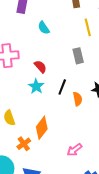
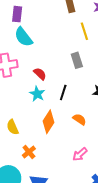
cyan semicircle: (44, 28) -> (23, 37), moved, size x1.5
orange semicircle: (78, 99) -> (80, 119), moved, turned -40
orange diamond: (42, 128) -> (49, 122), moved

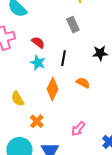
pink arrow: (80, 154) -> (78, 129), moved

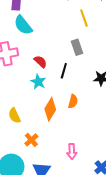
black line: (63, 58) -> (64, 71), moved
orange semicircle: (83, 83) -> (73, 101), moved, turned 72
pink arrow: (78, 129) -> (72, 151), turned -49

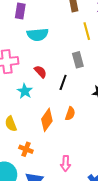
cyan semicircle: (23, 25) -> (38, 35), moved, turned -60
cyan star: (38, 82) -> (25, 91), moved
orange cross: (31, 140) -> (26, 149), turned -32

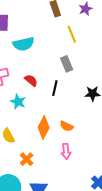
orange semicircle: (70, 114) -> (67, 126), moved, turned 104
orange cross: (26, 149) -> (27, 159), turned 32
pink arrow: (66, 163) -> (66, 151), moved

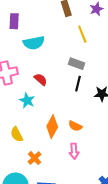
gray rectangle: (67, 64) -> (77, 64), turned -49
black line: (55, 88) -> (78, 84), moved

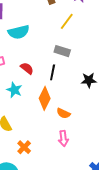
yellow line: (82, 34) -> (67, 21), turned 60
black line: (78, 84) -> (53, 72), moved
orange diamond: (52, 127) -> (45, 98), moved

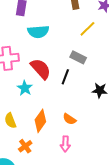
red semicircle: (27, 68) -> (41, 69), size x1.6
orange diamond: (45, 98) -> (40, 121), moved

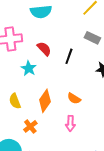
gray rectangle: (78, 57) -> (92, 38), moved
red semicircle: (41, 69) -> (44, 49), size x0.7

